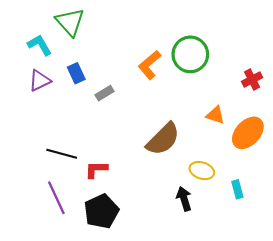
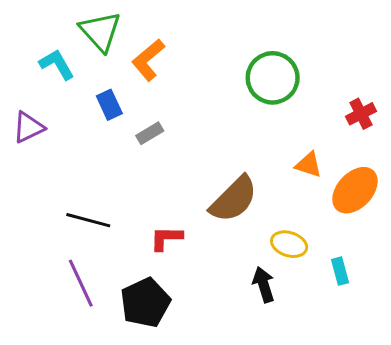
orange L-shape: (150, 65) -> (148, 60), moved
purple triangle: (40, 81) -> (28, 127), moved
red L-shape: (96, 169) -> (166, 238), moved

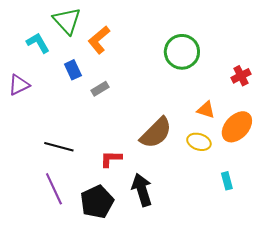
yellow ellipse: (289, 244) -> (199, 142), moved
black arrow: (264, 285) -> (142, 190), moved, size x1.4

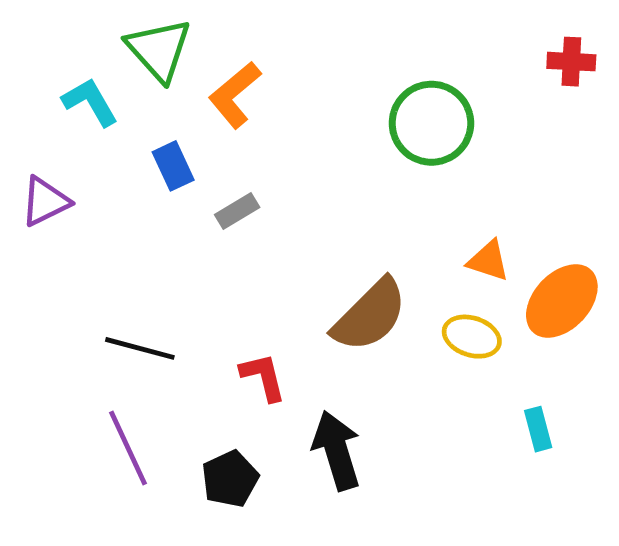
red cross: (241, 76) -> (571, 62), moved, turned 30
red L-shape: (111, 159) -> (263, 377), turned 75
black pentagon: (97, 202) -> (230, 479), size x0.7

